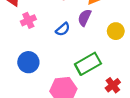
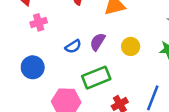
purple semicircle: (84, 18) -> (98, 42), moved
blue semicircle: (63, 29) -> (73, 46), moved

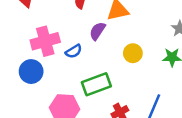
pink cross: (39, 22) -> (45, 41), moved, size x1.6
purple semicircle: (98, 42) -> (97, 31), moved

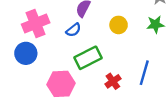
blue semicircle: (74, 51) -> (73, 30), moved

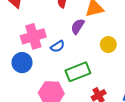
blue semicircle: (73, 30) -> (58, 46), moved

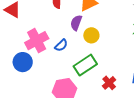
yellow circle: (108, 45) -> (91, 35), moved
blue circle: (22, 63) -> (23, 62), moved

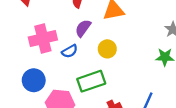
purple semicircle: (76, 23) -> (83, 28), moved
blue circle: (23, 62) -> (34, 80), moved

